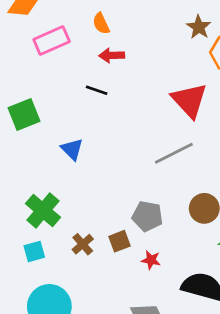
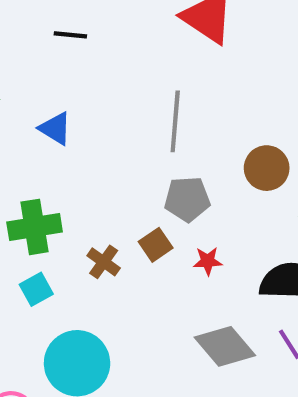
gray line: (174, 153) -> (175, 121), moved, turned -45
green cross: (43, 210) -> (35, 227), turned -36

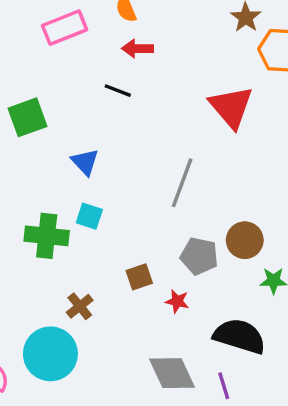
gray pentagon: (187, 199) -> (199, 256), moved
brown cross: (104, 262) -> (80, 306), moved
cyan square: (36, 289) -> (89, 216), moved, turned 32

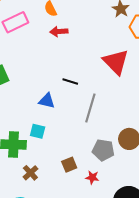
black line: (118, 91) -> (70, 81), moved
blue triangle: (85, 162) -> (47, 101), moved, turned -30
brown cross: (80, 306) -> (30, 173), moved

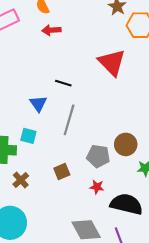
blue triangle: (47, 101) -> (38, 104), turned 42
gray line: (90, 108) -> (69, 120), moved
red star: (92, 177) -> (97, 187), moved

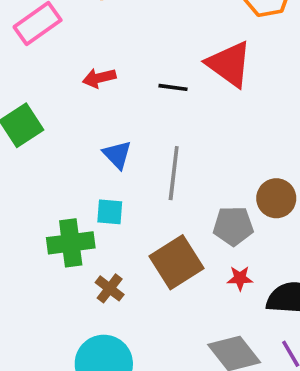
red arrow: (51, 30) -> (99, 78), moved
black line: (63, 83) -> (173, 87), moved
brown square: (62, 171) -> (176, 262), size x1.8

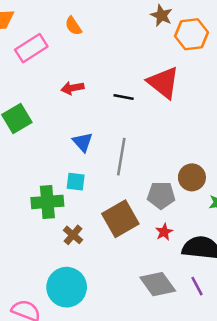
red star: (240, 278) -> (164, 232), turned -30

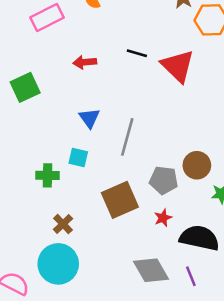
black line: (124, 97) -> (137, 53), moved
green cross: (47, 202) -> (47, 175), size x0.7
brown cross: (73, 235) -> (63, 224), moved

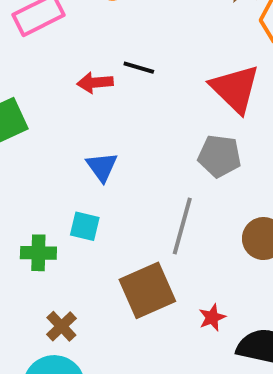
black line: (137, 53) -> (139, 68), moved
gray line: (127, 137) -> (182, 226), moved
gray pentagon: (164, 180) -> (219, 156), moved

